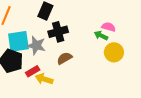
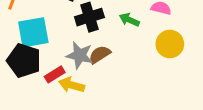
green arrow: (101, 35) -> (129, 20), moved
gray star: (36, 45) -> (80, 55), moved

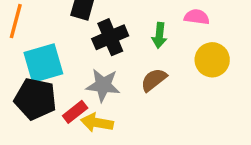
green arrow: (129, 20) -> (159, 35), turned -102
brown semicircle: (100, 55) -> (154, 80), moved

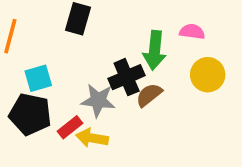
green arrow: (159, 35) -> (155, 50), size x1.5
black cross: (110, 37) -> (127, 77), moved
cyan square: (43, 63) -> (38, 78), size x0.7

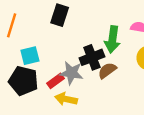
red rectangle: (70, 127) -> (56, 81), moved

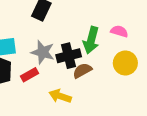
gray star: (71, 73) -> (43, 52), moved
yellow arrow: (66, 99) -> (60, 96), moved

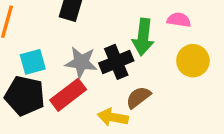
brown semicircle: (82, 71) -> (138, 97), moved
red rectangle: (30, 75) -> (68, 95), size x1.5

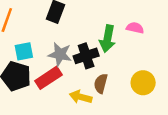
yellow circle: (193, 61) -> (143, 83), moved
brown semicircle: (138, 97) -> (101, 83), turned -42

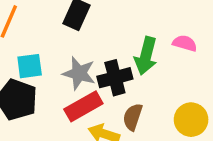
red rectangle: (48, 78) -> (83, 106), moved

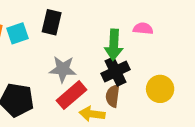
cyan square: (30, 66) -> (17, 33), moved
black cross: (115, 78) -> (115, 71), moved

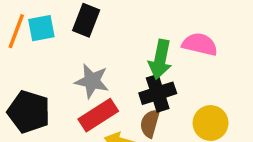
pink semicircle: (143, 29) -> (200, 44), size x1.4

